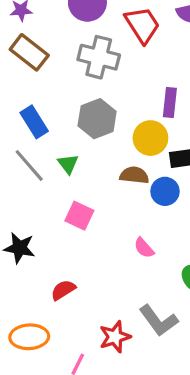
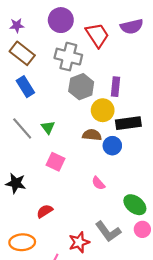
gray hexagon: (97, 119) -> (81, 87), moved
blue rectangle: (34, 122) -> (25, 87), moved

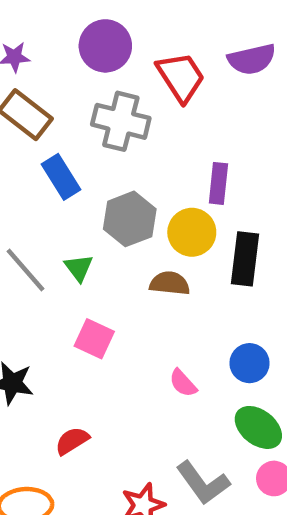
blue rectangle: (25, 87) -> (61, 177), moved
gray hexagon: (81, 87) -> (130, 219), moved
black rectangle: (128, 123) -> (245, 259), turned -75
blue circle: (112, 146) -> (250, 363), moved

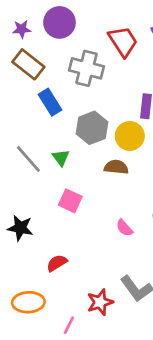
purple circle: (105, 46) -> (59, 22), moved

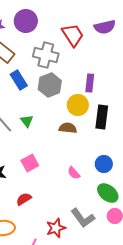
gray hexagon: (92, 128) -> (50, 85), moved
pink square: (70, 201) -> (30, 163), moved, turned 36

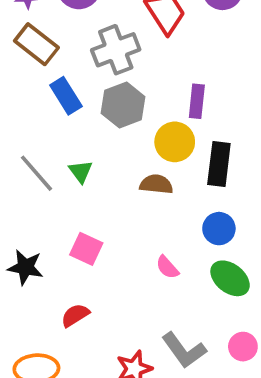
gray cross: (46, 55) -> (116, 50), turned -35
pink square: (30, 163) -> (86, 249), turned -36
blue circle: (104, 164) -> (219, 229), moved
green ellipse: (108, 193) -> (230, 278), moved

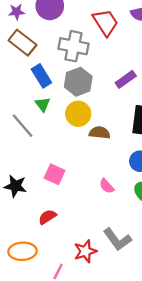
gray cross: (116, 50) -> (73, 46), turned 32
purple rectangle: (197, 101) -> (126, 79), turned 48
yellow circle: (175, 142) -> (78, 114), moved
green triangle: (81, 171) -> (43, 104), moved

